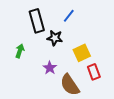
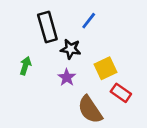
purple star: (50, 68) -> (67, 77), moved
red rectangle: (94, 72) -> (121, 93), turned -35

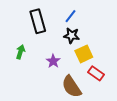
black star: (71, 49) -> (72, 36), moved

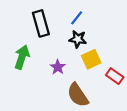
green arrow: (20, 52) -> (22, 57), size x1.5
red rectangle: (96, 73) -> (115, 76), moved

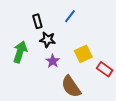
black rectangle: (41, 23) -> (37, 21), size x0.6
black star: (78, 39) -> (48, 40), moved

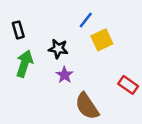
black rectangle: (37, 21) -> (18, 30), moved
yellow square: (83, 54) -> (102, 40), moved

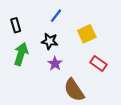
blue line: (86, 20) -> (56, 16), moved
red rectangle: (128, 85) -> (98, 63), moved

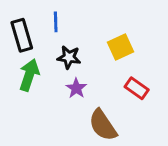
blue line: (56, 16) -> (56, 22), moved, turned -40
black rectangle: (16, 25) -> (22, 35), size x1.5

